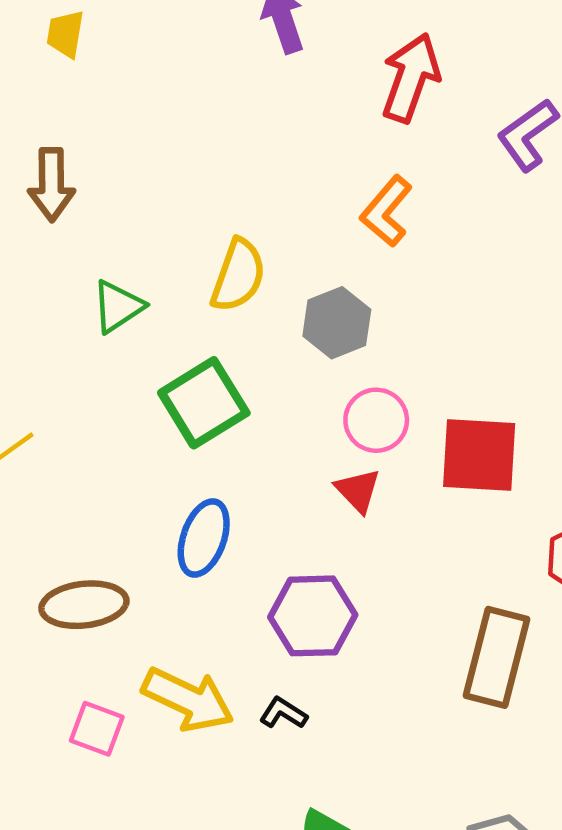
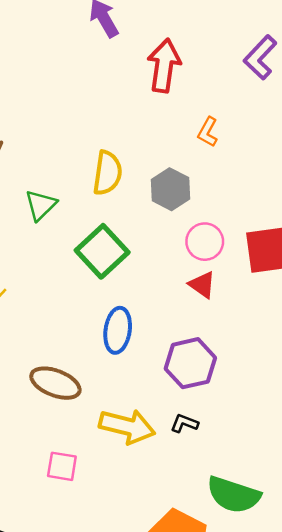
red arrow: (411, 78) -> (164, 66), moved
orange L-shape: (386, 211) -> (208, 132), moved, size x0.7
brown ellipse: (84, 605) -> (55, 383), turned 39
pink square: (97, 729) -> (62, 466), moved

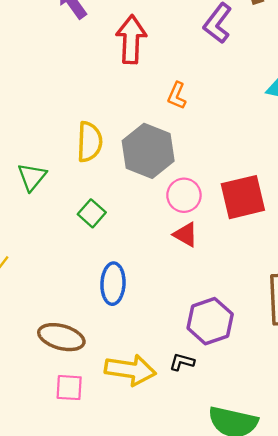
gray hexagon: (171, 189) -> (148, 151), size x1.4
green square: (102, 251) -> (92, 213), size x0.6
purple hexagon: (190, 363) -> (210, 321), moved
pink square: (62, 466) -> (69, 388), moved

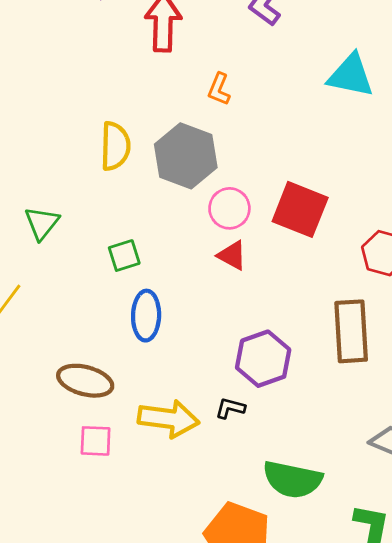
green triangle: (32, 177) -> (42, 223), moved
red square: (243, 197) -> (300, 209), turned 36
green square: (92, 213) -> (124, 256), moved, turned 32

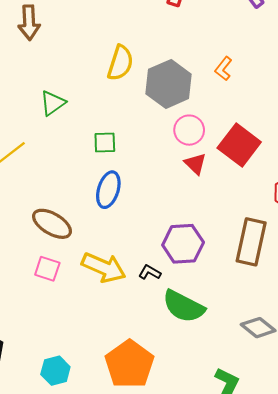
orange L-shape: (219, 89) -> (223, 69), moved
red triangle: (232, 255) -> (195, 164), moved
green semicircle: (292, 479) -> (184, 306), moved

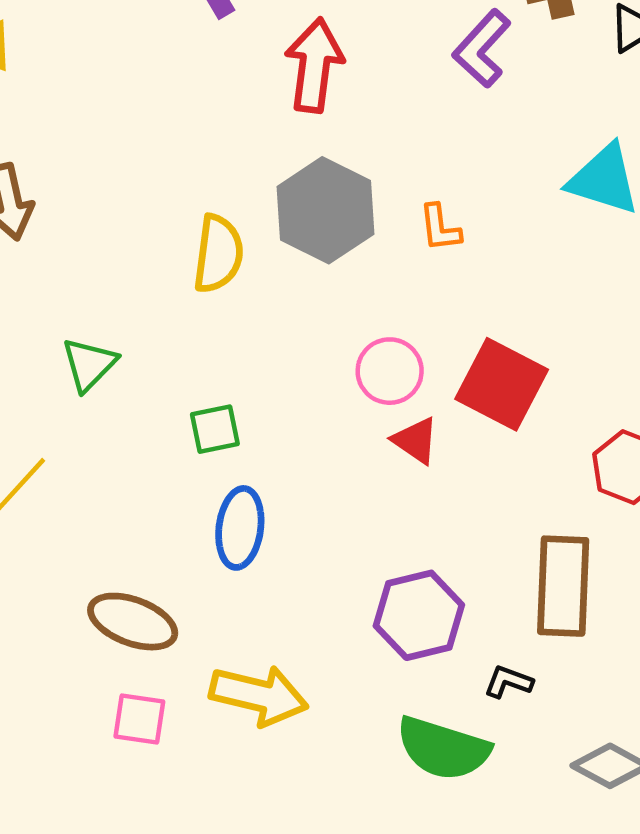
orange L-shape: (223, 69) -> (440, 228), turned -35
gray hexagon: (169, 84) -> (325, 210), moved
black L-shape: (150, 272) -> (508, 682), moved

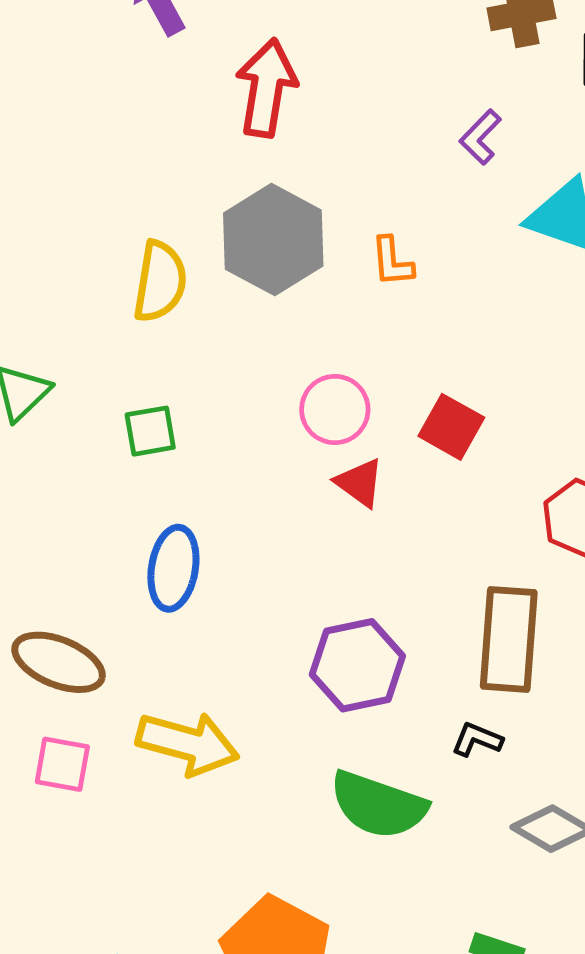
purple L-shape: (482, 49) -> (480, 137), moved, size x0.7
red square: (502, 384) -> (451, 427), size x0.7
green square: (215, 429) -> (150, 431), moved
black L-shape: (508, 682) -> (477, 739), moved

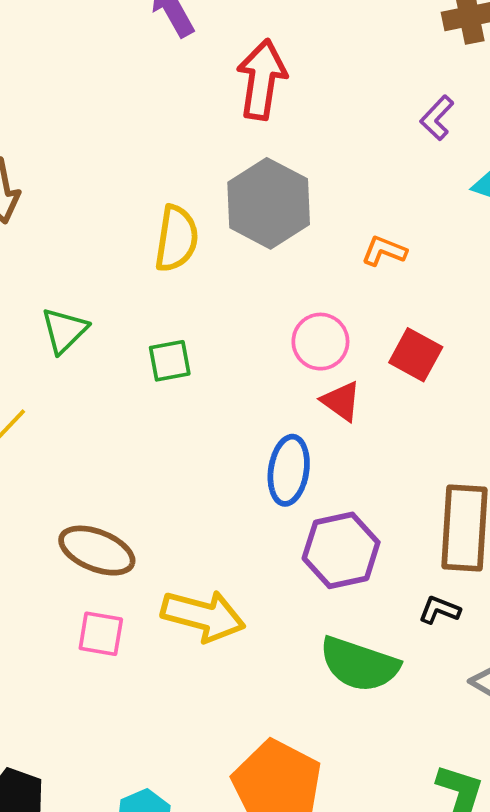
orange L-shape: (392, 262) -> (384, 251), moved, turned 117
blue ellipse: (173, 568) -> (289, 470), moved

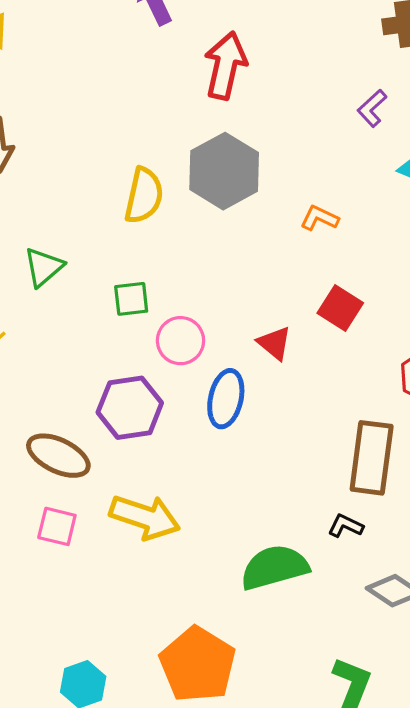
pink circle: (320, 342) -> (181, 341), moved
purple hexagon: (341, 550) -> (130, 408), moved
green semicircle: (359, 664) -> (274, 567), turned 142

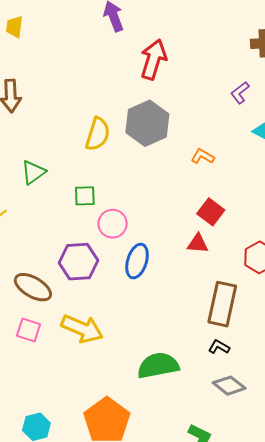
red triangle: (274, 343) -> (198, 243), moved, turned -40
black L-shape: (346, 526) -> (219, 347), moved

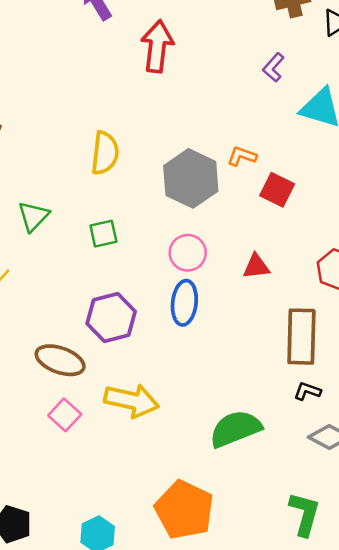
gray hexagon: (147, 123) -> (191, 178), moved
red square: (211, 212) -> (277, 190), moved
pink circle: (113, 224) -> (188, 253), moved
pink square: (29, 330) -> (65, 415), turned 35

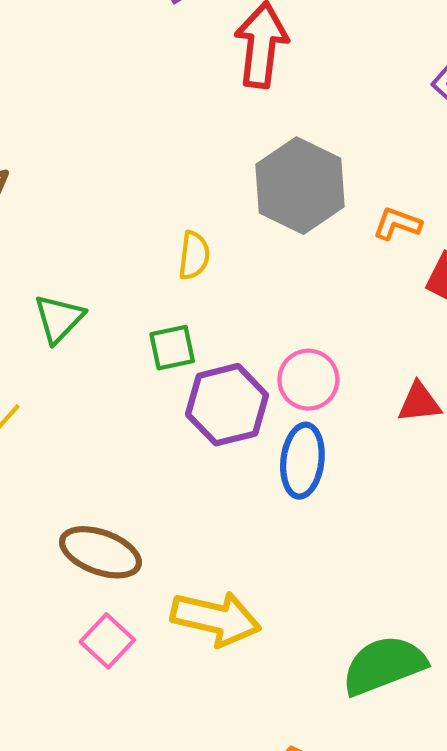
yellow semicircle: (105, 153) -> (194, 255), moved, size x0.7
gray hexagon: (191, 178) -> (300, 186), moved
purple hexagon: (111, 317) -> (227, 405), moved

